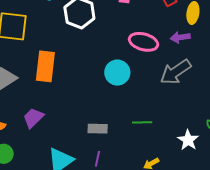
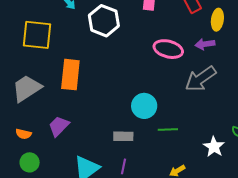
cyan circle: (117, 73) -> (144, 106), moved

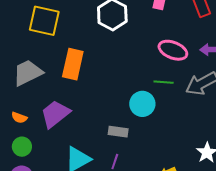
purple trapezoid: (59, 126) -> (55, 114), size x1.4
green line: (168, 130) -> (164, 82), moved

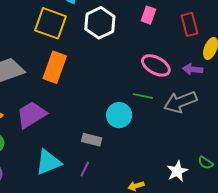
yellow square: (44, 21) -> (50, 23), moved

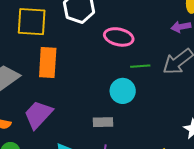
pink ellipse: (156, 65) -> (119, 37), moved

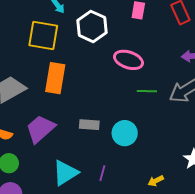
cyan circle: (123, 91) -> (125, 133), moved
gray rectangle: (103, 122) -> (89, 125), moved

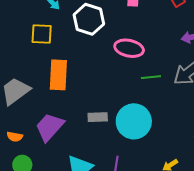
yellow square: (43, 36) -> (42, 34), size x0.7
cyan circle: (125, 133) -> (134, 121), size x1.4

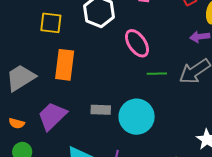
pink ellipse: (129, 48) -> (137, 43), turned 40

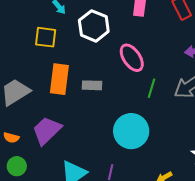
green line: (157, 74) -> (151, 88), turned -72
gray rectangle: (101, 110) -> (92, 85), moved

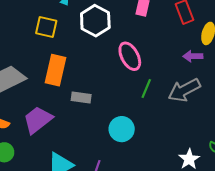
gray rectangle: (92, 85) -> (81, 97), moved
cyan circle: (131, 131) -> (122, 129), size x0.7

